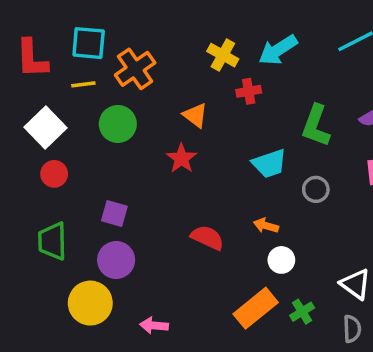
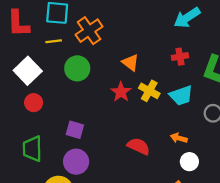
yellow cross: (223, 55) -> (149, 91), moved
red cross: (249, 91) -> (180, 57), moved

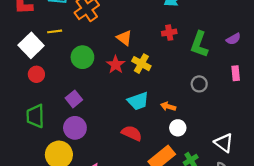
yellow line: (54, 41) -> (55, 31), moved
green circle: (77, 68) -> (82, 57), moved
cyan trapezoid: (181, 96) -> (138, 101), moved
purple square: (75, 130) -> (74, 99), turned 35
red semicircle: (139, 146) -> (132, 133), moved

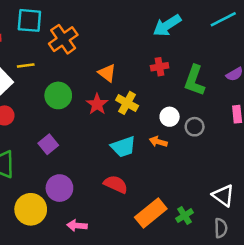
orange arrow: (168, 106) -> (158, 142), moved
purple circle: (75, 128) -> (59, 188), moved
white circle: (178, 128) -> (170, 117), moved

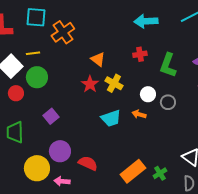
cyan arrow: (167, 25) -> (146, 21), turned 30
green circle: (58, 95) -> (37, 77), moved
red semicircle: (116, 184) -> (88, 163), moved
pink arrow: (77, 226) -> (62, 181), moved

